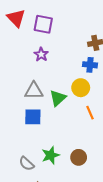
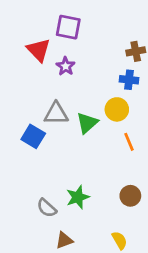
red triangle: (16, 18) -> (39, 50), moved
blue square: (33, 117) -> (33, 136), moved, turned 30
brown circle: (79, 157) -> (130, 196), moved

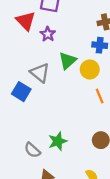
gray triangle: (56, 113) -> (40, 73), turned 40
green triangle: (87, 123) -> (68, 61), moved

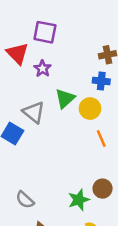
green star: (58, 141) -> (79, 200), moved

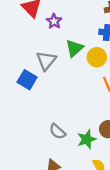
gray triangle: (34, 112) -> (46, 61), turned 30
gray semicircle: (25, 200) -> (57, 131), moved

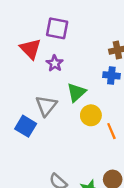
yellow circle: (97, 57) -> (91, 115), moved

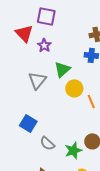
blue square: (26, 126) -> (28, 123), moved

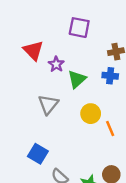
purple square: (46, 16) -> (79, 28), moved
green triangle: (62, 69) -> (77, 79), moved

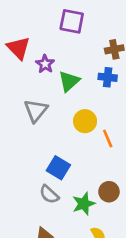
blue square: (38, 154) -> (58, 168), moved

